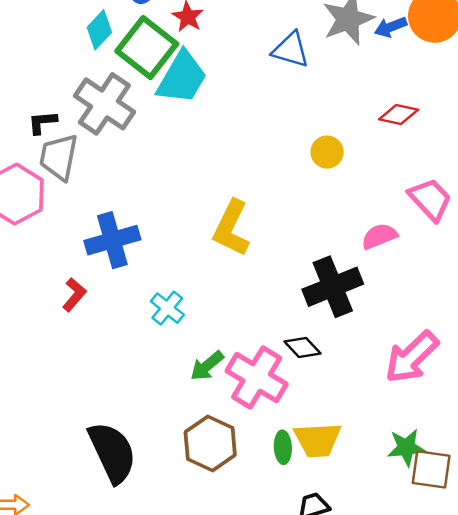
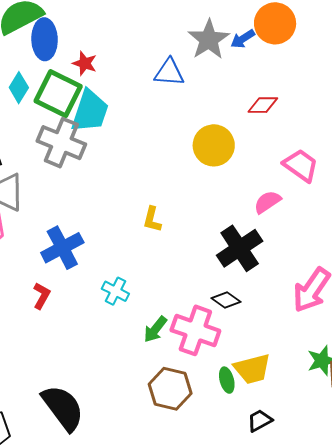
gray cross: (104, 104) -> (61, 143), moved
yellow circle: (327, 152) -> (214, 145), size x1.6
yellow L-shape: (231, 228) -> (152, 219), size x0.6
black semicircle: (112, 452) -> (63, 408), moved

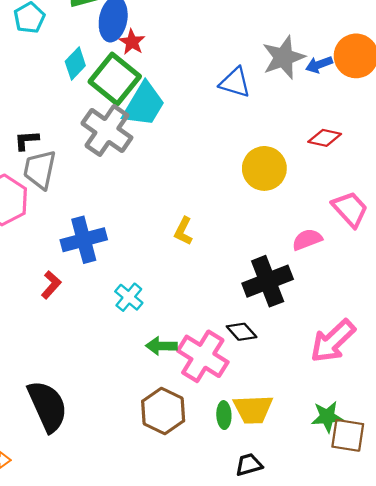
red star: (85, 63) -> (132, 42), moved
green arrow: (155, 329) -> (161, 346), turned 40

